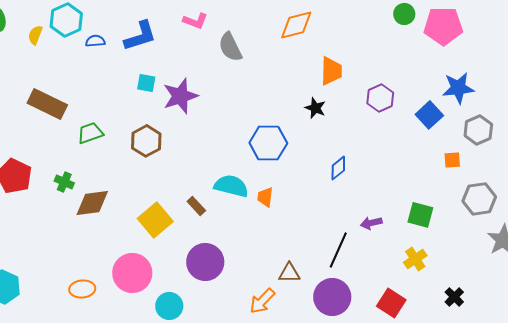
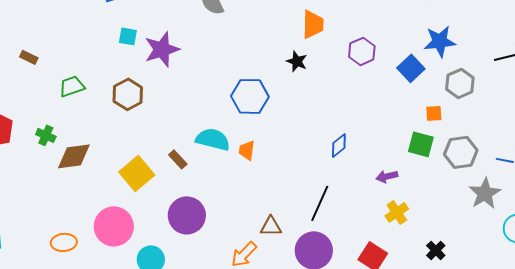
brown rectangle: (47, 104) -> (29, 57), size x0.5
blue diamond: (338, 168) -> (339, 145), moved
green square: (420, 215) -> (421, 144), moved
purple arrow: (371, 223) -> (387, 176), moved

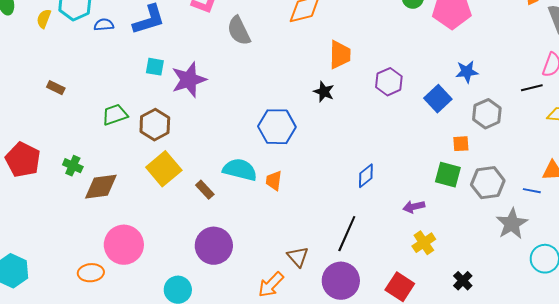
blue star: (440, 41) -> (467, 72), size x0.7
green trapezoid: (72, 86) -> (115, 115), moved
yellow square: (137, 173) -> (164, 169), moved
pink circle: (114, 226) -> (124, 245), moved
brown triangle: (271, 226) -> (298, 257), turned 50

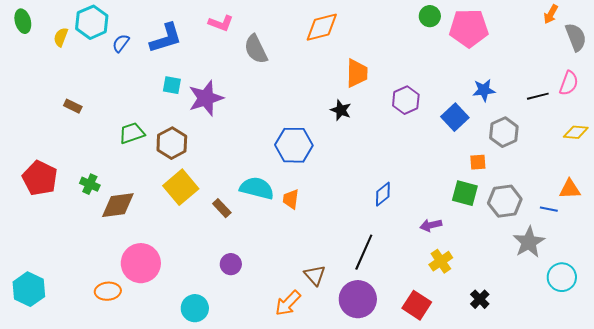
blue semicircle: (104, 25) -> (121, 43), turned -48
black line: (532, 88) -> (538, 96), moved
purple circle: (214, 246) -> (231, 264), size x0.6

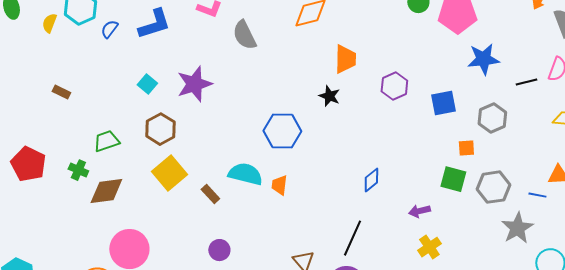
cyan square: (172, 85) -> (147, 84), moved, turned 30
blue star: (484, 90) -> (483, 59), moved, size x1.4
blue square: (455, 117) -> (443, 103), turned 32
green trapezoid: (132, 133) -> (106, 141), moved

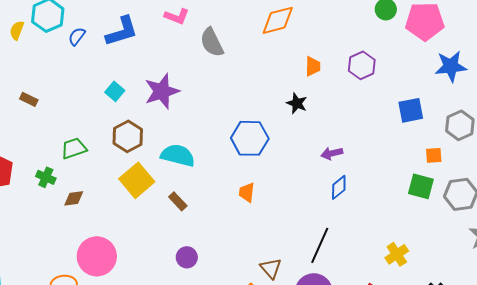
orange trapezoid: (345, 59) -> (313, 66), size x0.7
purple hexagon: (394, 86) -> (362, 65), moved
cyan semicircle: (245, 174) -> (178, 155), moved
brown diamond: (106, 191) -> (74, 198), size x0.6
purple arrow: (419, 211) -> (332, 153), moved

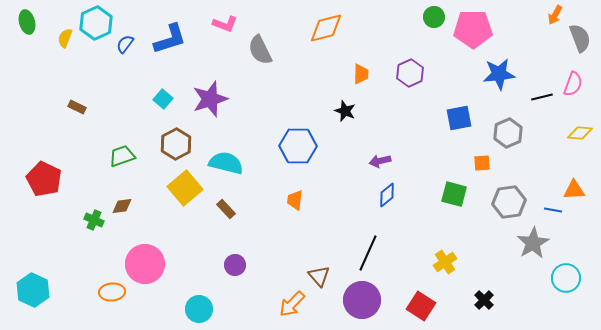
green cross: (46, 177) -> (94, 220), moved
green square: (421, 186) -> (454, 194), moved

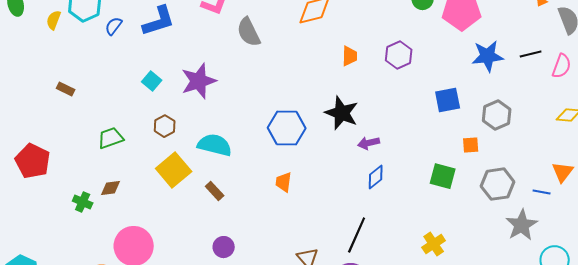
black line: (542, 97) -> (531, 54), moved
black star: (345, 111) -> (342, 113), moved, size x1.6
brown hexagon: (176, 144) -> (165, 126), size x0.7
orange triangle: (574, 190) -> (563, 172), turned -50

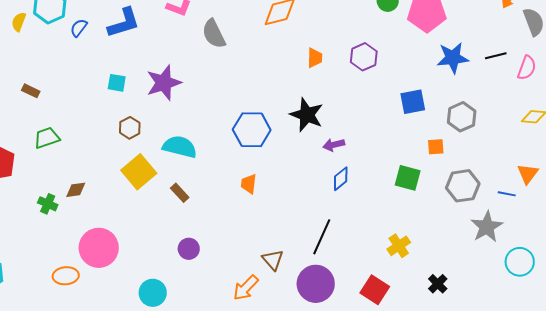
cyan square: (152, 81) -> (117, 83), turned -30
green trapezoid: (111, 138) -> (47, 138), moved

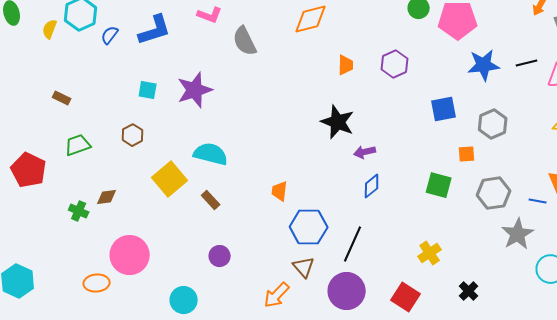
brown hexagon: (130, 128) -> (133, 135), moved
blue hexagon: (252, 130) -> (309, 227), moved

